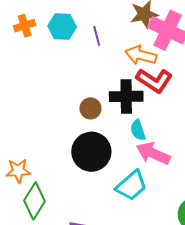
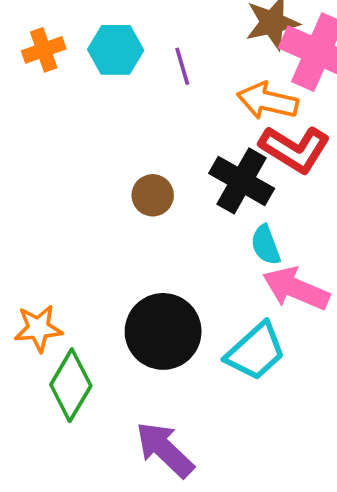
black cross: (126, 96) -> (242, 181), turned 32
brown circle: (90, 108) -> (153, 195), moved
black circle: (91, 152) -> (163, 331), moved

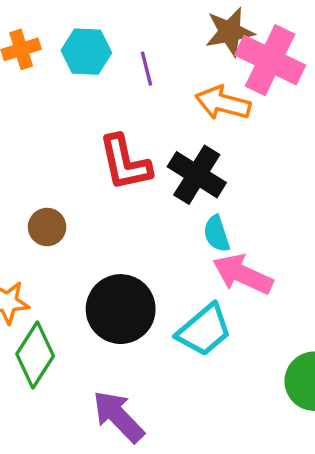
red L-shape: (295, 149) -> (125, 163), moved, turned 44
brown circle: (153, 195) -> (47, 227), moved

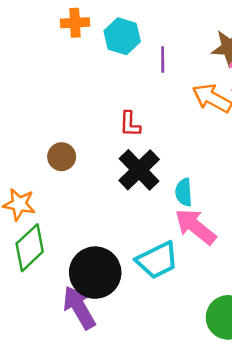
red L-shape: (125, 163) -> (130, 124), size x0.6
black cross: (197, 175) -> (139, 170), moved
black circle: (121, 309) -> (95, 273), moved

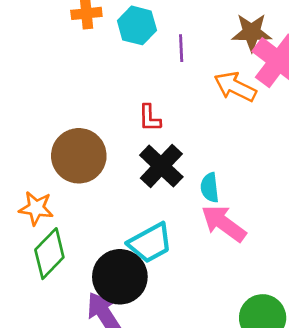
brown circle: (62, 157) -> (79, 156), size x1.8
cyan trapezoid: (157, 260) -> (150, 243), moved

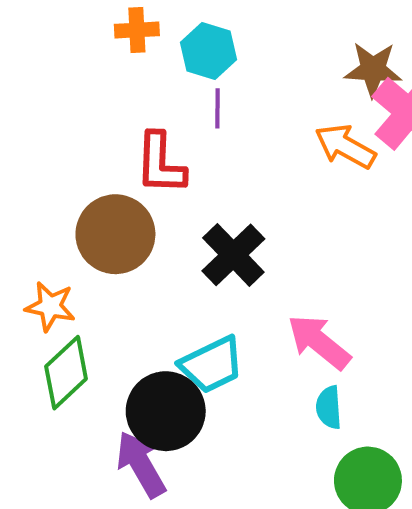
purple line: (181, 48) -> (217, 108), moved
red L-shape: (150, 118) -> (160, 163), moved, size x1.6
cyan semicircle: (210, 188) -> (329, 407), moved

